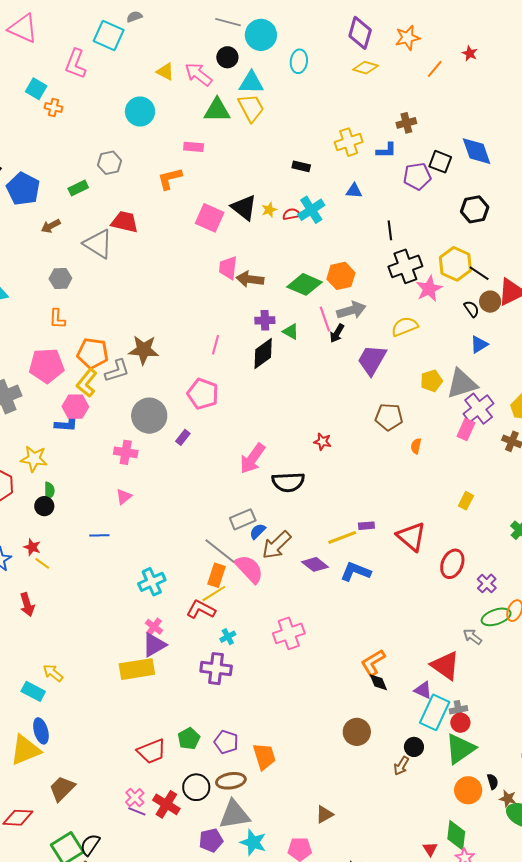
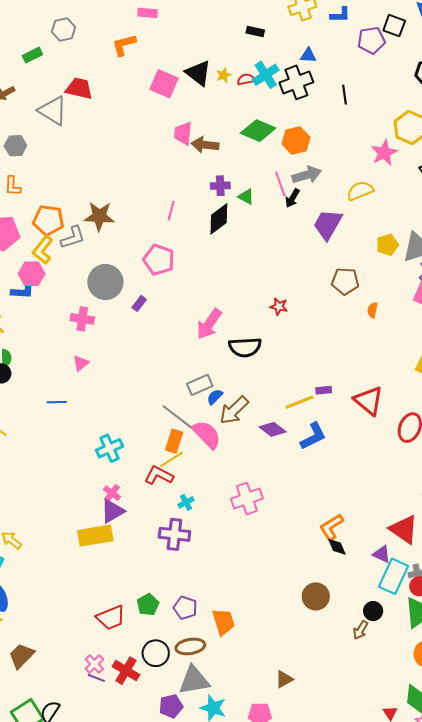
black cross: (405, 266) -> (296, 82), moved
green diamond: (304, 284) -> (258, 131), moved
blue L-shape: (356, 572) -> (313, 436), turned 132

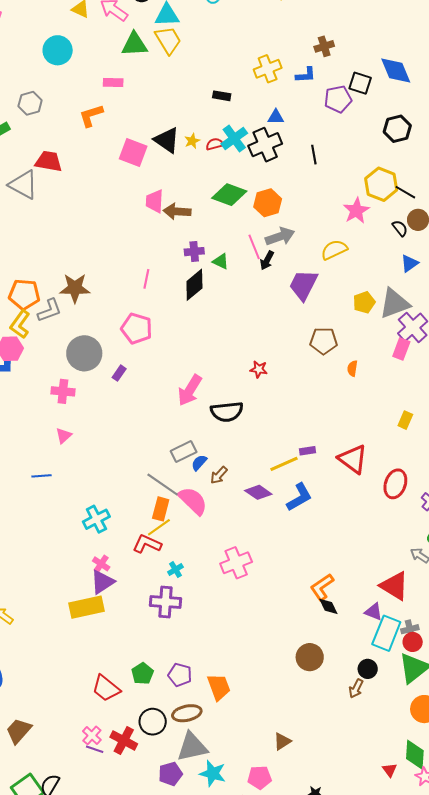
brown arrow: (234, 410) -> (219, 475), size x0.6
red trapezoid: (111, 618) -> (106, 688), turned 64

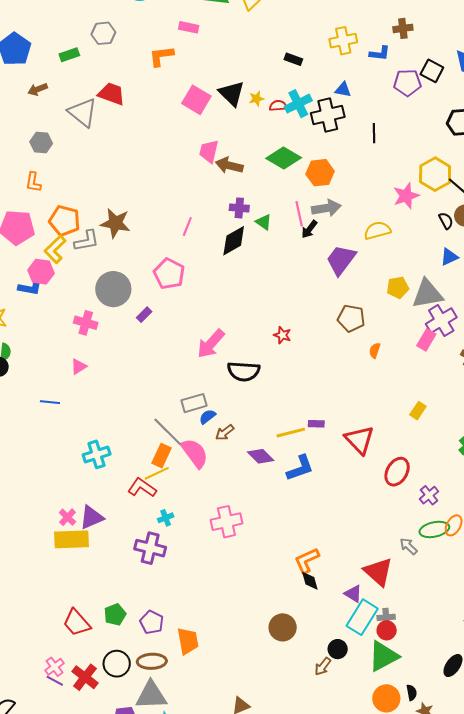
pink cross: (101, 564) -> (68, 517), moved

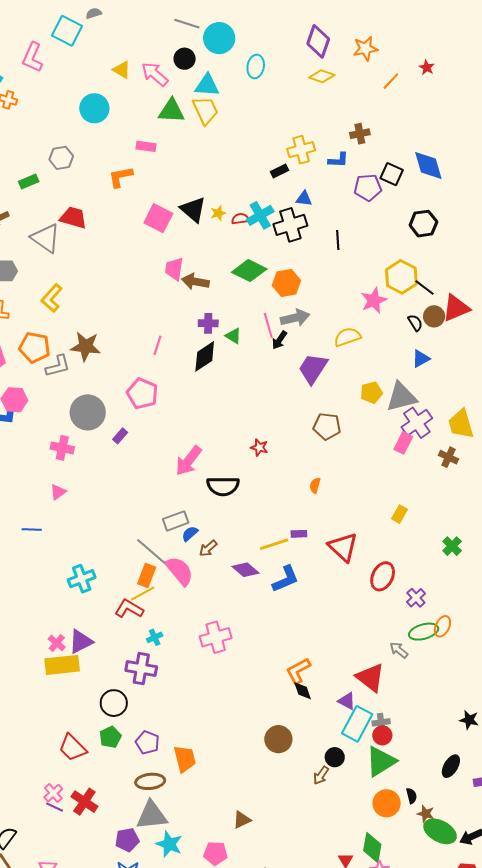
black rectangle: (293, 59) -> (279, 171), moved, turned -42
yellow L-shape: (55, 249) -> (52, 298), moved
orange semicircle: (375, 350) -> (315, 485), moved
black circle: (117, 664) -> (114, 703), moved

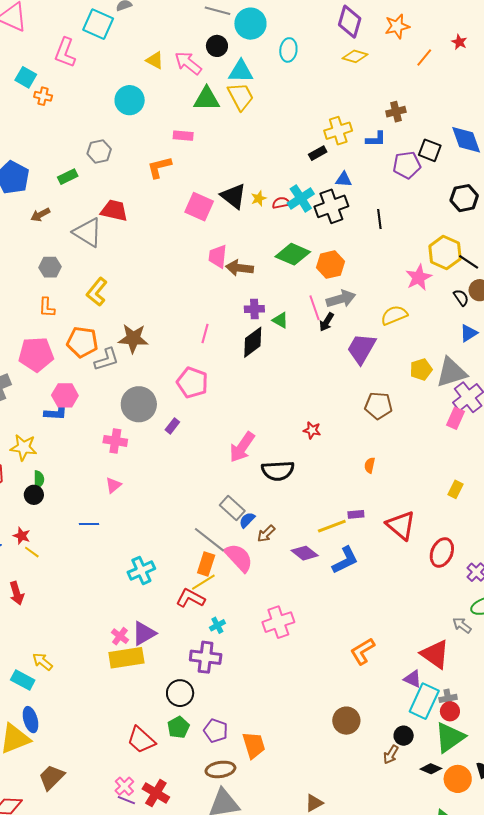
gray rectangle: (176, 521) -> (232, 508), turned 65
black diamond: (303, 691) -> (431, 769), moved, turned -45

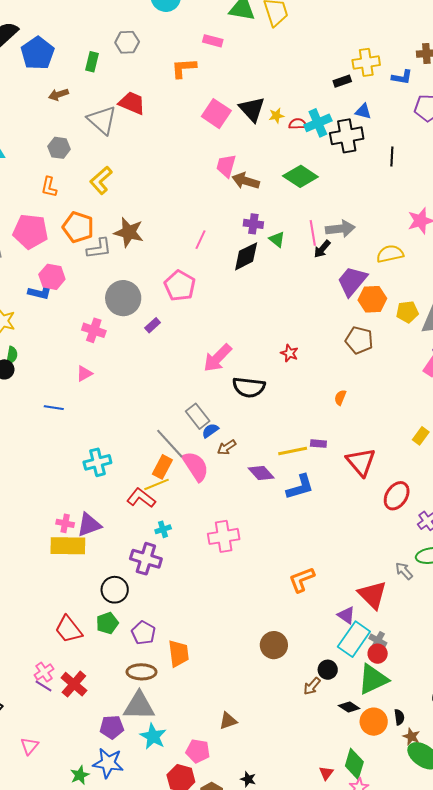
green rectangle: (68, 177) -> (92, 62), turned -60
orange hexagon: (331, 265) -> (372, 299), moved
pink cross: (120, 636) -> (65, 523), turned -36
gray cross: (448, 698) -> (378, 641), turned 30

